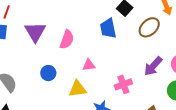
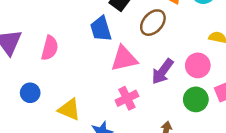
pink triangle: (89, 65) -> (124, 59), moved, size x1.6
yellow triangle: (78, 89) -> (69, 109), turned 36

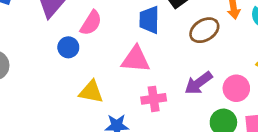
pink triangle: (124, 59) -> (136, 59), moved
blue circle: (30, 93) -> (68, 47), moved
yellow triangle: (69, 109) -> (91, 92), turned -30

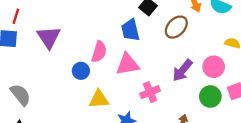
pink semicircle: (91, 23) -> (99, 52), moved
blue circle: (68, 47) -> (81, 71), moved

